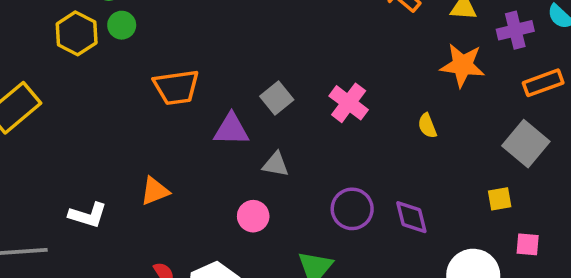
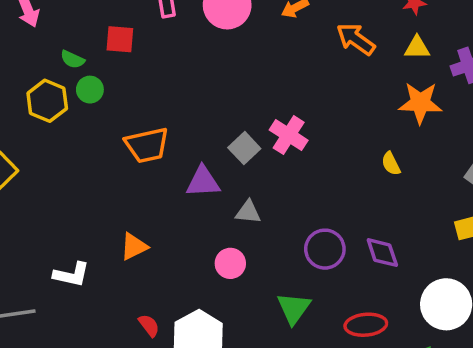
pink cross: (349, 103) -> (289, 135), moved

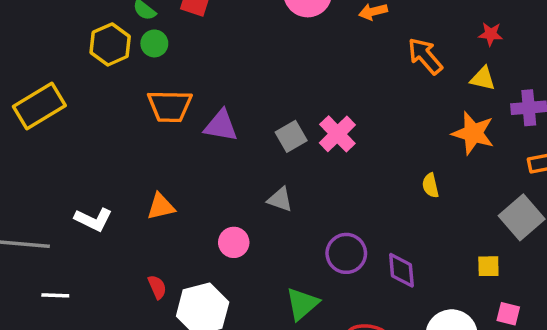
orange trapezoid: (147, 145) -> (170, 106), moved
purple triangle: (203, 182) -> (221, 126), moved
pink circle: (230, 263) -> (234, 242), moved

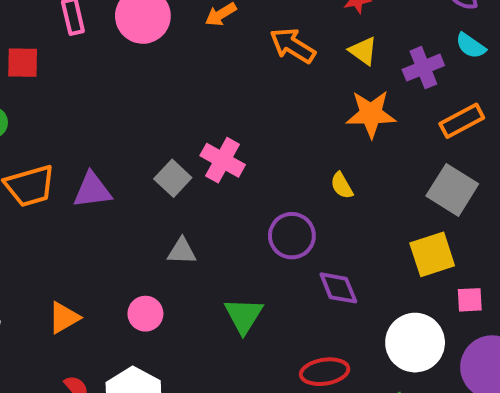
yellow triangle: (483, 78) -> (363, 51), turned 40
orange triangle: (161, 207) -> (64, 318), moved
purple circle: (346, 253) -> (292, 236), moved
yellow square: (488, 266) -> (432, 254), size x1.6
green triangle: (302, 304) -> (244, 316), moved

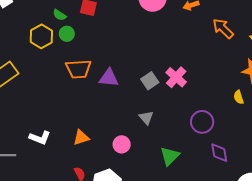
yellow semicircle: (342, 186) -> (239, 97), moved
gray triangle: (182, 251) -> (146, 118), turned 35

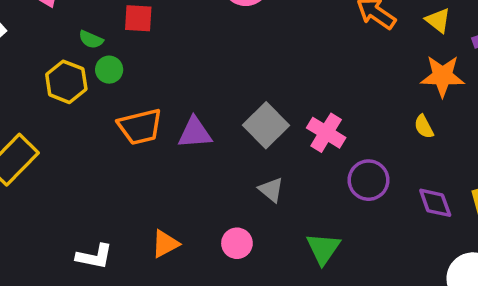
pink cross: (176, 77) -> (326, 133), moved
gray square: (150, 81) -> (266, 125), size x1.4
purple diamond: (219, 153) -> (435, 203), moved

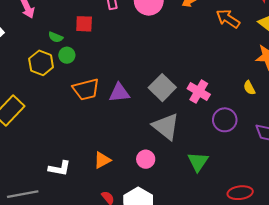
yellow semicircle: (424, 127) -> (249, 88), moved
gray triangle: (271, 190) -> (166, 126), size x1.8

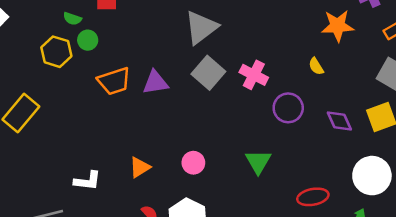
gray triangle: (166, 126) -> (201, 27), moved, turned 48

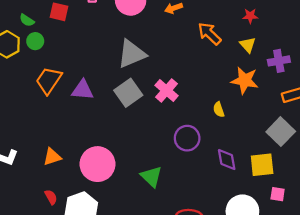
pink cross: (254, 75) -> (167, 90), moved
orange trapezoid: (114, 81) -> (49, 80), turned 128
green triangle: (258, 162) -> (151, 177), turned -30
pink circle: (193, 163) -> (97, 164), size x1.8

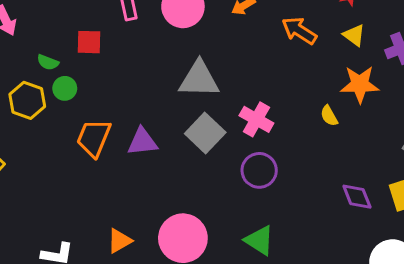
gray triangle: (132, 54) -> (199, 79), turned 36
yellow semicircle: (219, 110) -> (329, 116), moved
purple circle: (187, 138) -> (259, 170), moved

